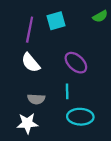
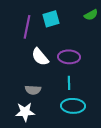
white semicircle: (31, 63) -> (40, 57), moved
purple ellipse: (76, 63) -> (69, 57), turned -40
cyan line: (67, 91) -> (69, 83), moved

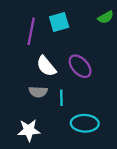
purple ellipse: (69, 57) -> (80, 66), turned 45
cyan line: (69, 83) -> (61, 98), moved
gray semicircle: (33, 90) -> (38, 92), moved

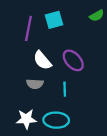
cyan line: (61, 98) -> (65, 89), moved
cyan ellipse: (85, 123) -> (56, 120), moved

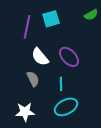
gray semicircle: (35, 84) -> (33, 79), turned -119
cyan ellipse: (56, 120) -> (66, 107), moved, turned -30

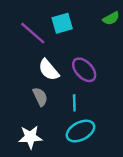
purple line: (27, 27) -> (33, 33), turned -60

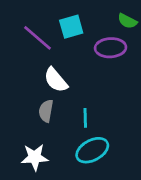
green semicircle: (111, 18) -> (127, 21), turned 56
purple ellipse: (84, 70) -> (111, 48), moved, turned -50
gray semicircle: (40, 97) -> (46, 111), turned -144

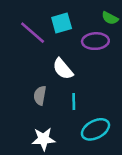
white semicircle: (56, 80) -> (63, 69), moved
cyan ellipse: (92, 150) -> (95, 129), moved
white star: (35, 157) -> (43, 139), moved

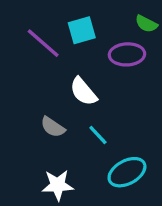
gray semicircle: (40, 95) -> (53, 127), turned -66
cyan line: (74, 102) -> (98, 135), turned -42

